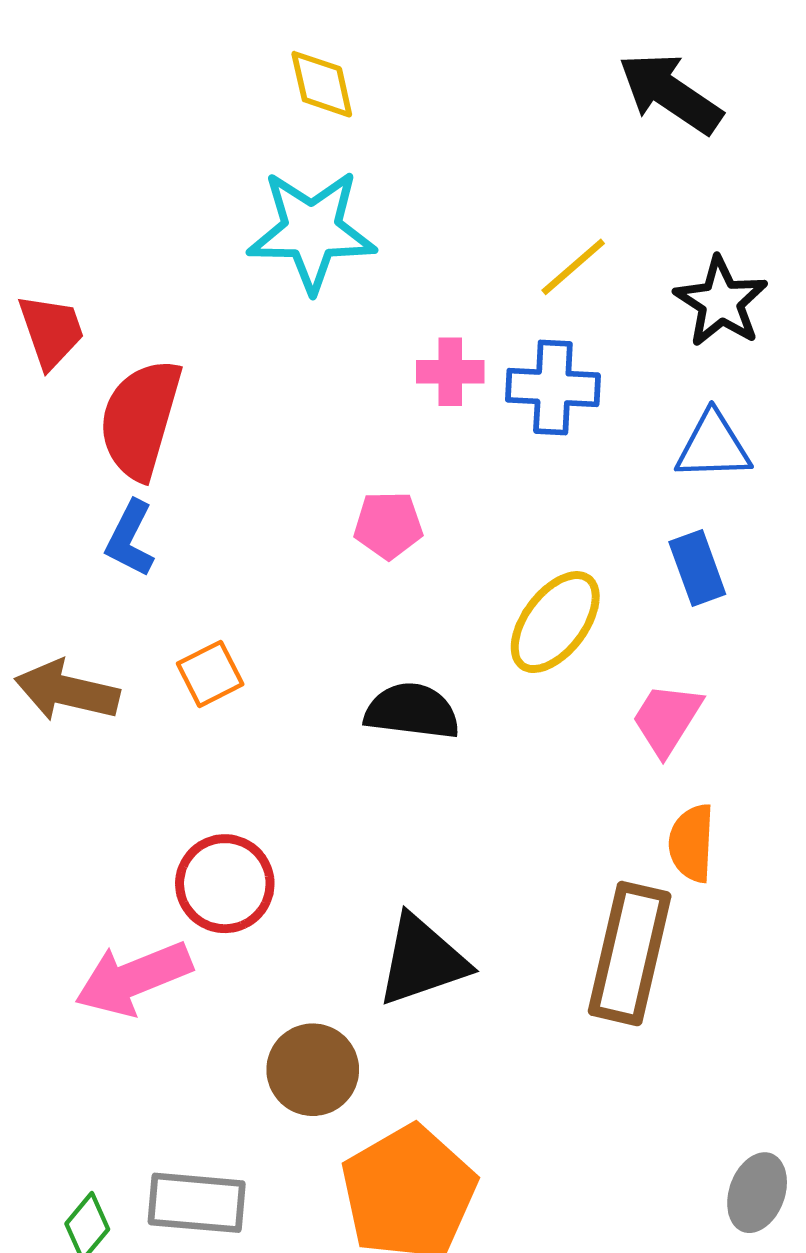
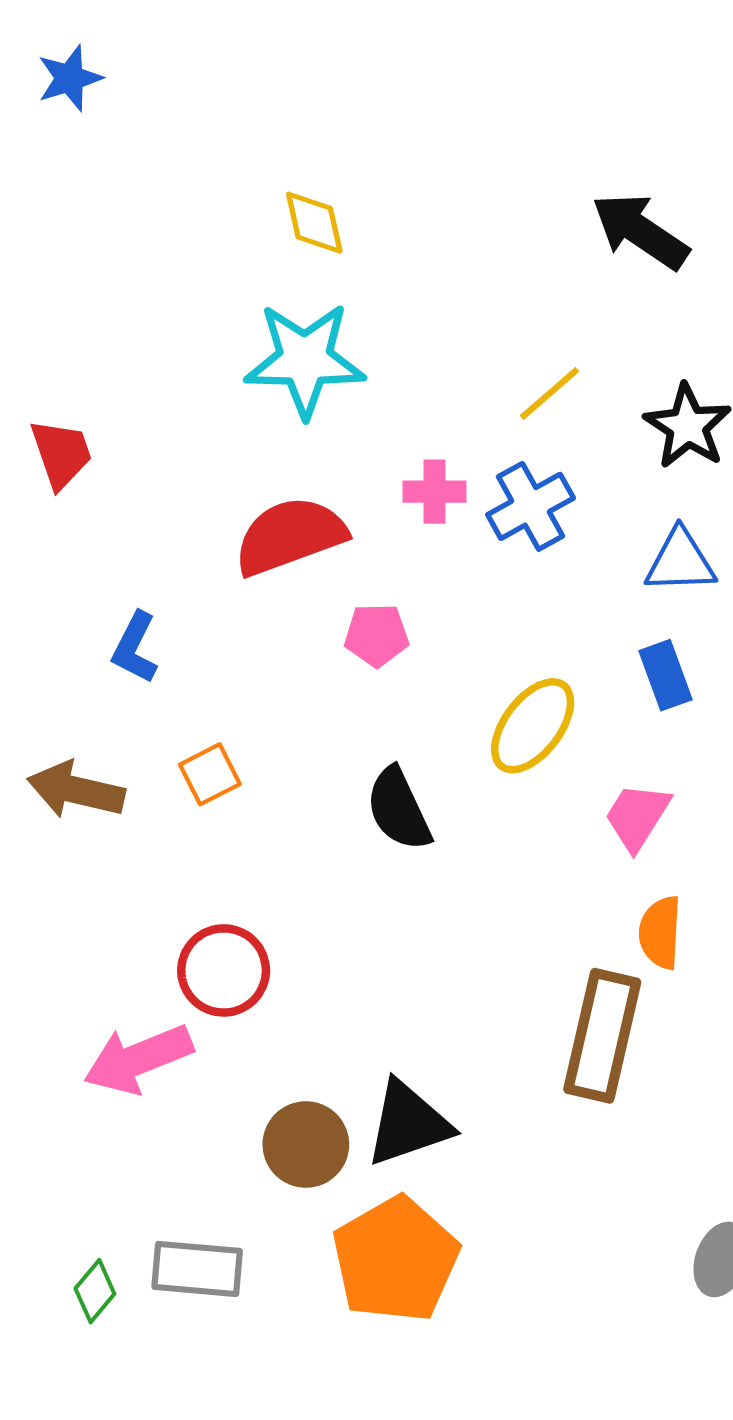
blue cross: (553, 388) -> (531, 506), turned -32
red semicircle: (140, 419) -> (290, 536), moved, turned 54
black semicircle: (412, 711) -> (399, 809), turned -122
black triangle: (422, 960) -> (408, 1123), moved

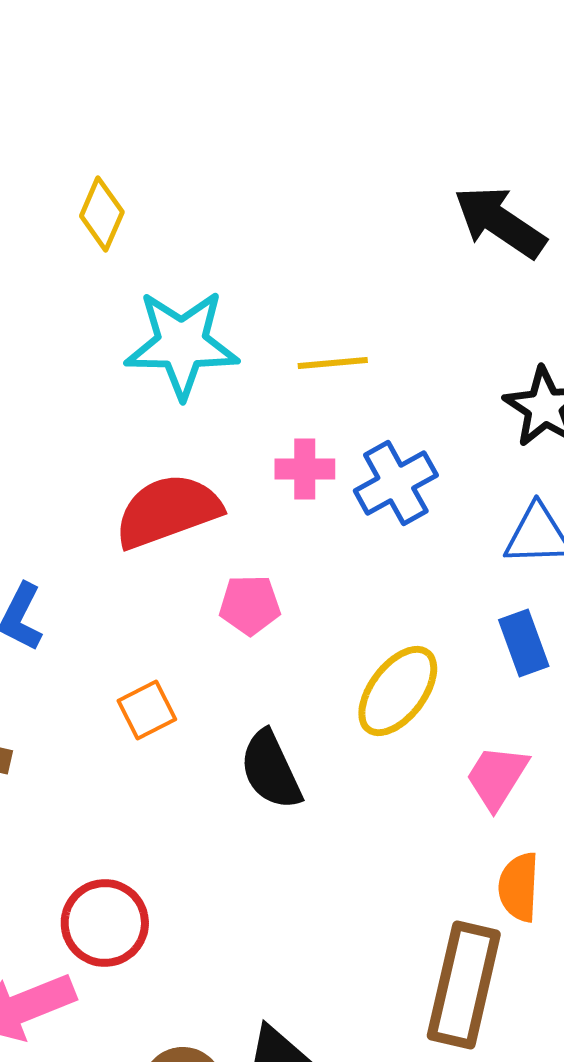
yellow diamond: (314, 223) -> (102, 214), moved, turned 36
yellow line: (550, 394) -> (333, 363), moved, turned 36
orange square: (210, 774) -> (147, 710), moved

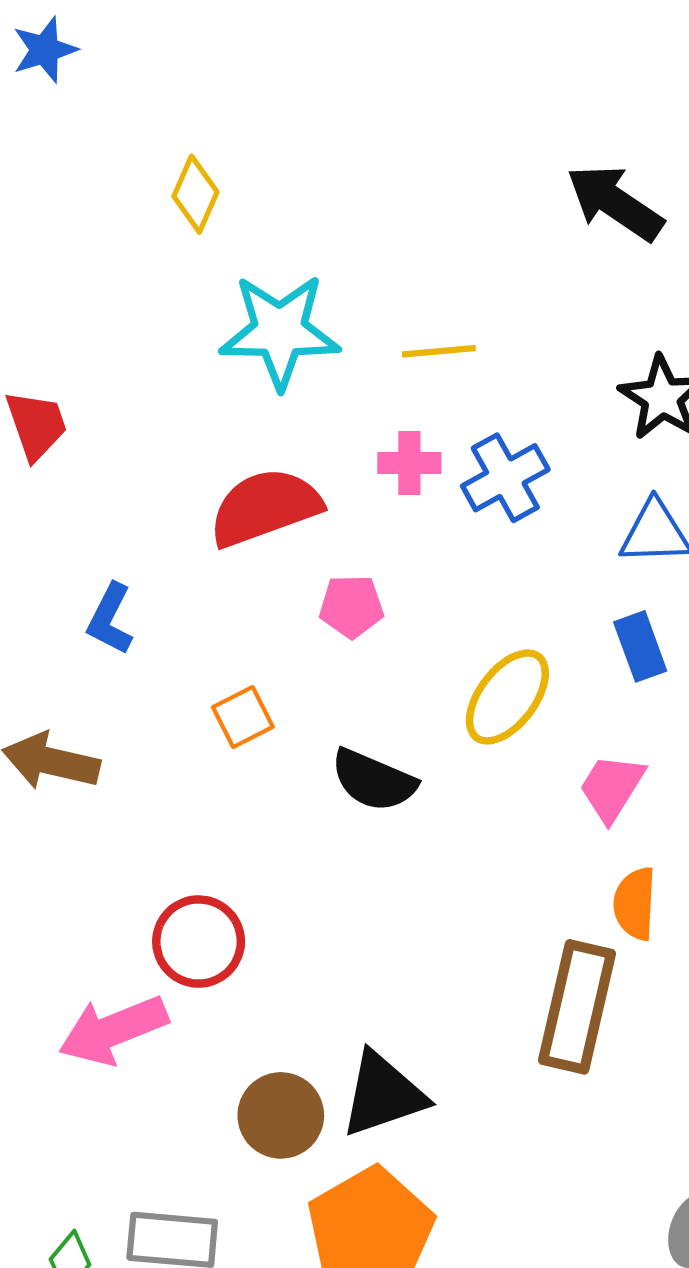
black semicircle: (271, 770) -> (374, 780), turned -42

